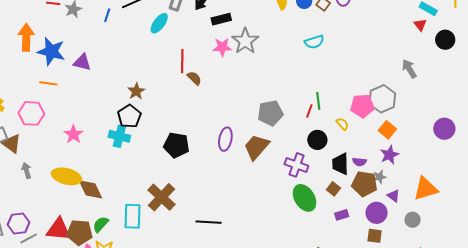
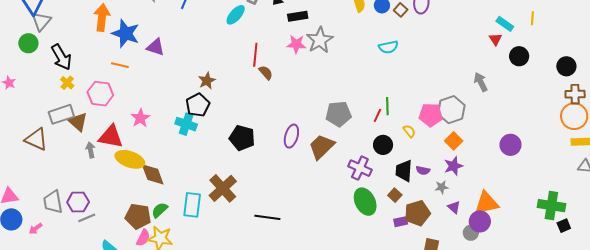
brown pentagon: (364, 184) -> (417, 213), moved, turned -30
purple circle: (377, 213) -> (480, 221), moved
red triangle: (59, 229) -> (111, 137), moved

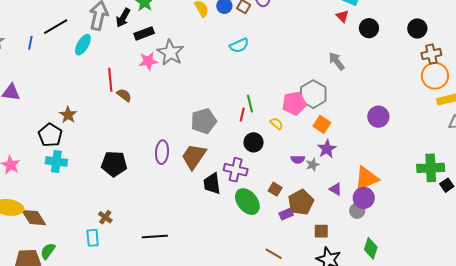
black pentagon: (198, 105) -> (50, 135), moved
black trapezoid: (404, 171) -> (212, 184), moved
gray star: (442, 187) -> (313, 165), moved
brown cross: (223, 188) -> (105, 217), size x0.5
cyan rectangle: (192, 205) -> (93, 238), moved, size x0.7

